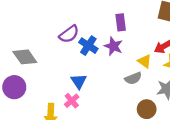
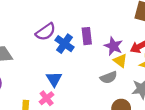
purple rectangle: (121, 22) -> (87, 36), moved
purple star: (113, 46) -> (113, 46), moved

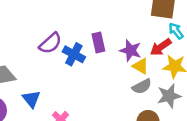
gray semicircle: (109, 77) -> (142, 86), moved
blue triangle: (54, 79) -> (31, 99), moved

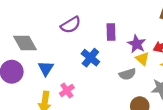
blue cross: (74, 54) -> (90, 58), moved
gray semicircle: (142, 86) -> (127, 74), moved

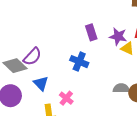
purple semicircle: (71, 25) -> (32, 57), moved
gray semicircle: (127, 74) -> (121, 88), moved, turned -147

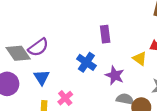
purple star: (118, 36) -> (115, 75), moved

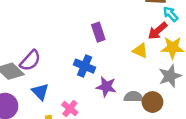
purple star: (115, 75) -> (106, 87), moved

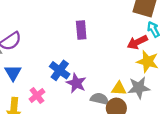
yellow triangle: (140, 51) -> (119, 89), moved, turned -35
blue cross: (85, 66) -> (60, 70), moved

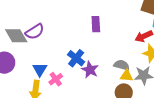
blue triangle: (13, 73) -> (40, 69), moved
gray semicircle: (100, 99) -> (122, 65), moved

